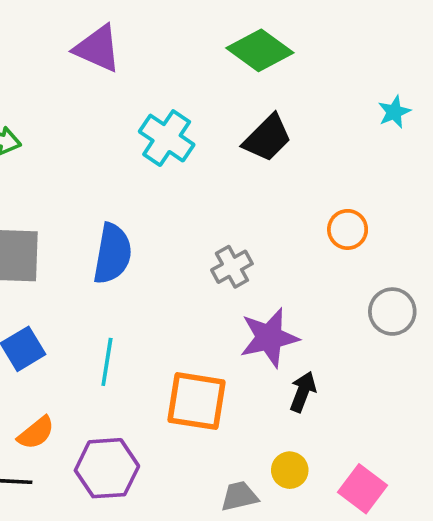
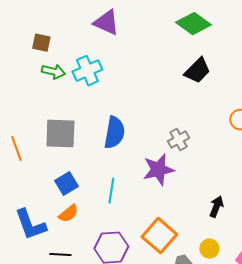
cyan cross: (167, 138) -> (87, 71), moved, turned 32
purple star: (269, 338) -> (158, 170), moved
orange square: (196, 401) -> (159, 236), moved, turned 32
orange semicircle: (36, 433) -> (68, 214), moved

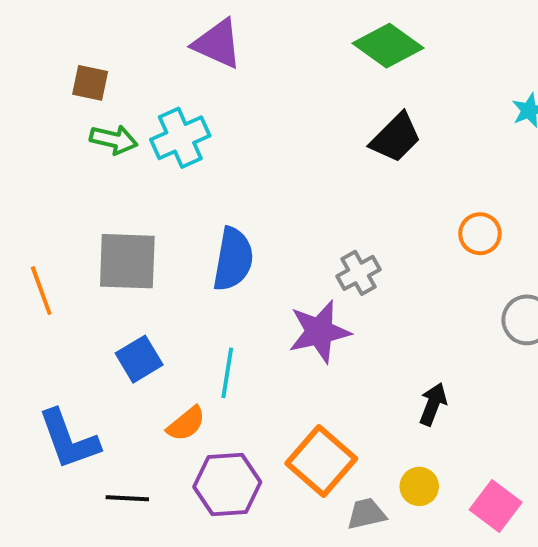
orange semicircle: (68, 214) -> (186, 424), moved

